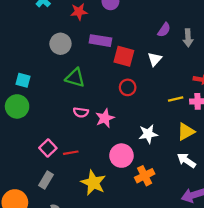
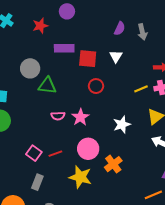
gray circle: (60, 44) -> (30, 68), moved
pink circle: (121, 156) -> (88, 149), moved
orange cross: (145, 176) -> (113, 164), moved

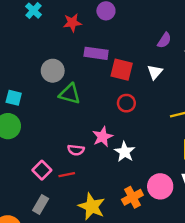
pink semicircle: (58, 116) -> (76, 150), moved
white star: (122, 125) -> (125, 152), moved, turned -30
pink circle: (88, 149) -> (160, 186), moved

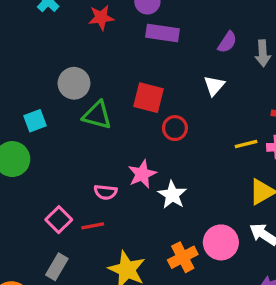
purple rectangle: (96, 53) -> (162, 33), moved
red square: (122, 70) -> (148, 98), moved
cyan square: (14, 98) -> (35, 121), moved, turned -35

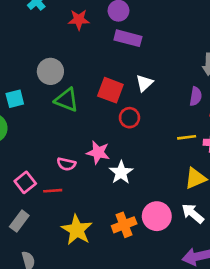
purple semicircle: (227, 42) -> (196, 96), moved, turned -30
white triangle: (214, 86) -> (144, 83), moved
pink star: (142, 174) -> (98, 153), turned 30

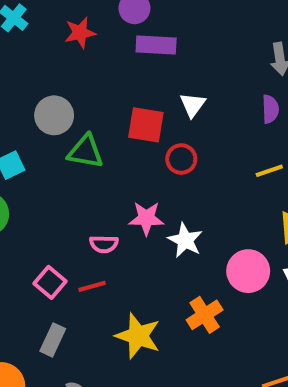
pink circle: (157, 216) -> (248, 271), moved

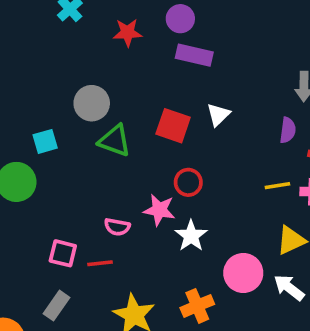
red circle: (181, 159) -> (188, 182), moved
pink square: (50, 282) -> (63, 253), turned -36

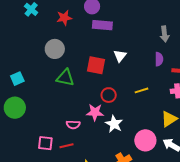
gray circle: (92, 103) -> (55, 49), moved
cyan square: (45, 141) -> (17, 79), moved
yellow line: (277, 186) -> (142, 90), moved

